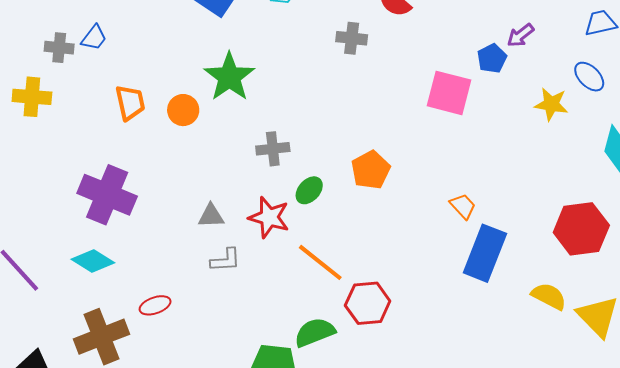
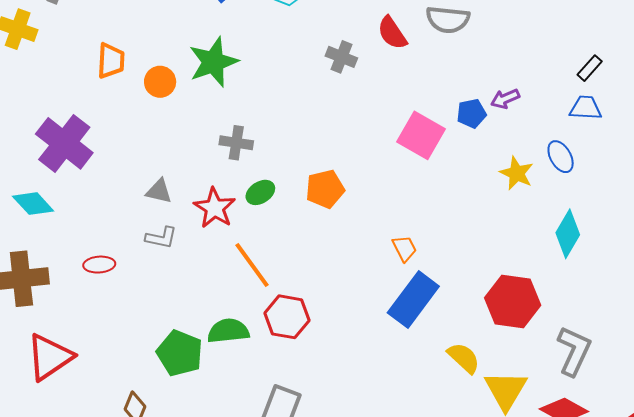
red ellipse: (155, 305) -> (99, 265), moved

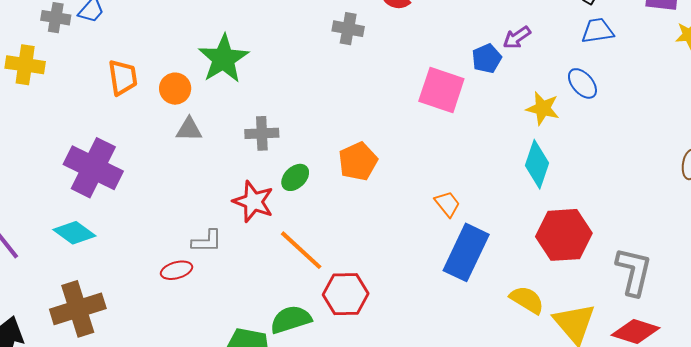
gray triangle: (159, 191) -> (189, 129), moved
cyan diamond: (568, 234) -> (537, 164), moved
red ellipse: (99, 265) -> (177, 270), moved

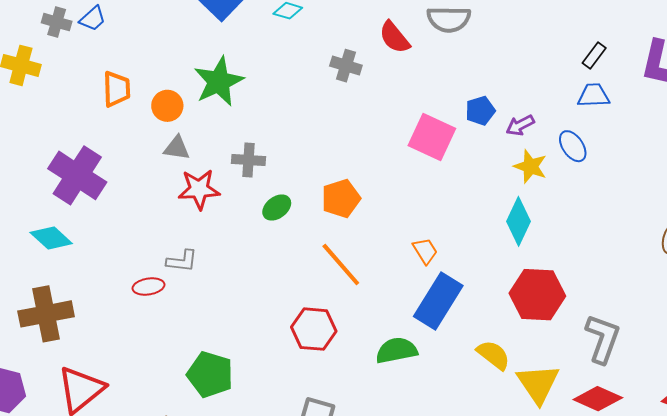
purple arrow: (517, 38) -> (520, 125), moved
red star: (253, 202) -> (199, 189), moved, turned -30
orange line: (301, 250) -> (341, 265), moved
green semicircle: (291, 320) -> (397, 350), moved

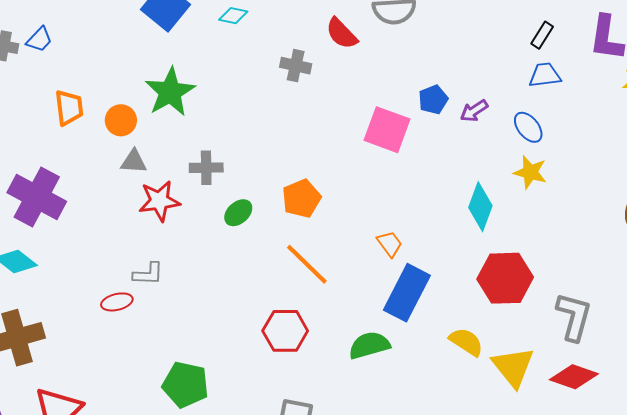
yellow star: (530, 166) -> (530, 172), moved

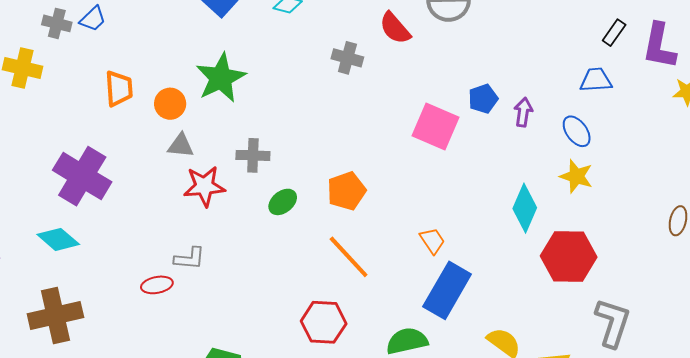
black rectangle: (542, 35) -> (614, 33), moved
purple arrow: (474, 111) -> (523, 112), turned 128
red hexagon: (505, 278) -> (569, 256), moved

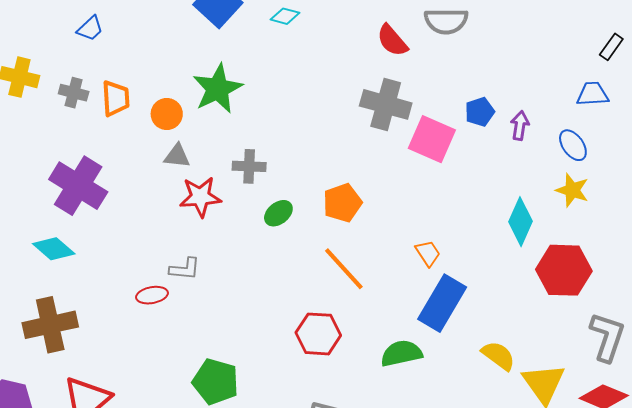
gray cross: (57, 23) -> (74, 93), moved
gray cross: (347, 58) -> (386, 104), moved, size x1.6

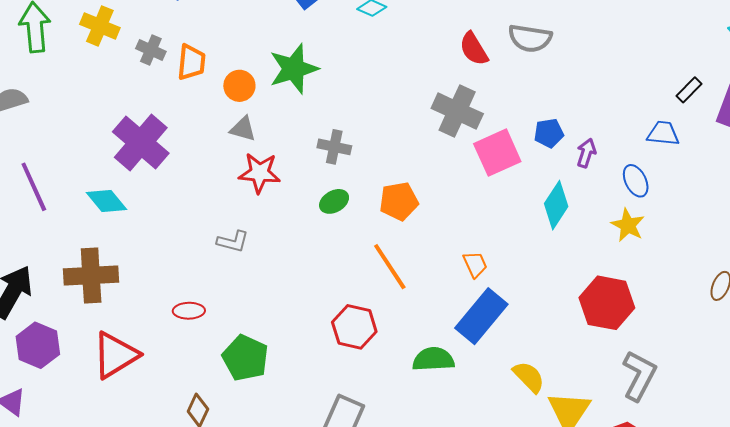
pink square: (432, 139) -> (497, 153), turned 33
gray cross: (249, 166) -> (334, 147), moved
cyan diamond: (520, 222) -> (556, 205), moved
red ellipse: (152, 295) -> (189, 311), moved

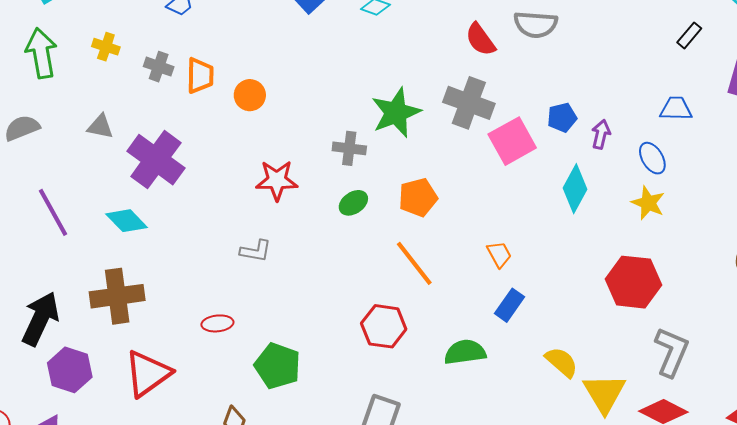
yellow cross: (100, 26) -> (106, 47), size x0.7
green star: (294, 69) -> (396, 113), moved
black rectangle: (689, 90) -> (689, 35), moved
gray triangle: (243, 129) -> (100, 127), moved
blue rectangle: (481, 316) -> (509, 305), size x0.6

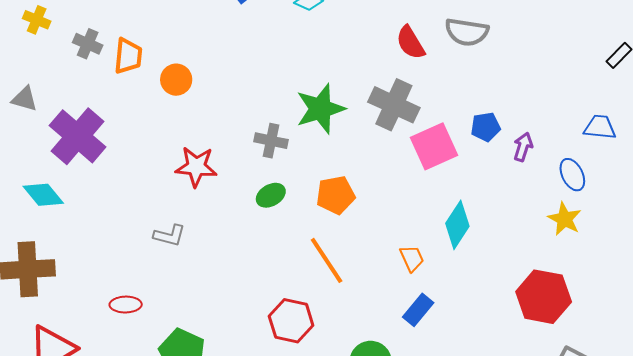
cyan diamond: (575, 189) -> (457, 225), moved

